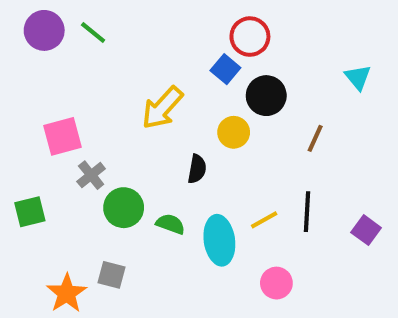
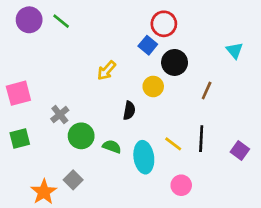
yellow arrow: (162, 108) -> (106, 70), size x0.7
pink square: (63, 136) -> (18, 93), moved
yellow line: (264, 220) -> (173, 144), turned 66
gray square: (111, 275) -> (73, 180), turned 30

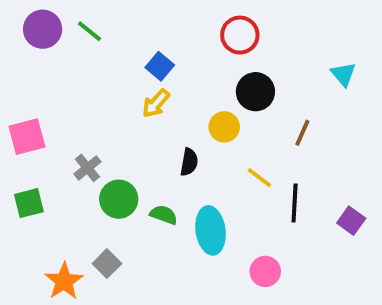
blue square: (148, 45) -> (160, 66), moved
yellow line: (173, 144) -> (259, 178), moved

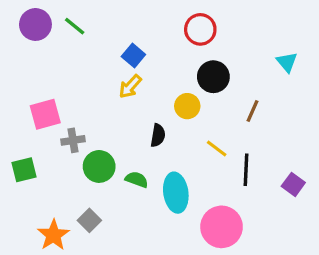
pink square: (27, 137) -> (45, 114), moved
gray cross: (87, 168) -> (73, 140), turned 30
pink circle: (265, 271) -> (222, 227), size x1.6

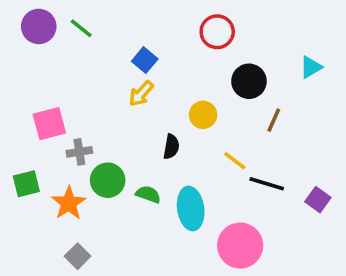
cyan triangle: (287, 62) -> (311, 67), turned 40
black circle: (213, 77) -> (249, 81), moved
black line: (246, 170) -> (267, 184), turned -76
gray square: (89, 220) -> (78, 256), moved
orange star: (53, 235) -> (69, 203), moved

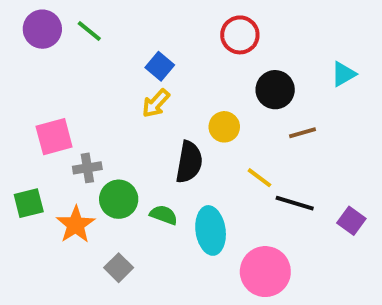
brown line: (274, 120) -> (302, 133), turned 50
black semicircle: (171, 147) -> (189, 162), size x1.5
gray square: (78, 256) -> (119, 268), moved

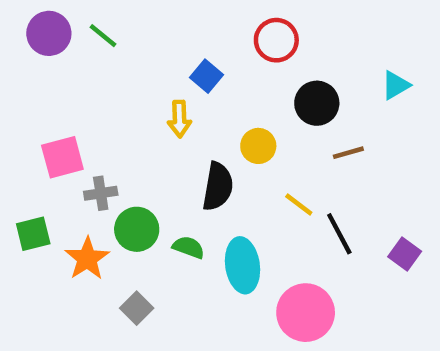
blue square: (160, 66) -> (206, 76), moved
yellow arrow: (156, 103) -> (179, 119), turned -44
black line: (295, 203) -> (339, 234), turned 45

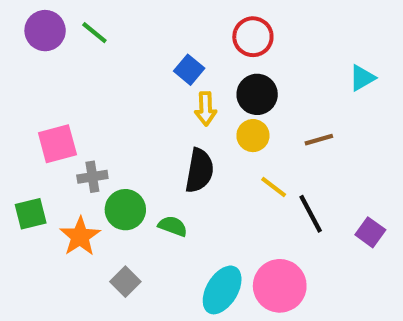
black circle: (317, 103) -> (257, 94), moved
yellow arrow: (179, 119) -> (206, 109), moved
yellow circle: (258, 146) -> (253, 136), moved
cyan ellipse: (243, 265) -> (222, 290), moved, turned 39

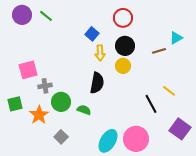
brown line: (319, 140) -> (159, 51), moved
yellow line: (274, 187) -> (169, 91), moved
purple square: (370, 232) -> (180, 129), moved, size x1.5

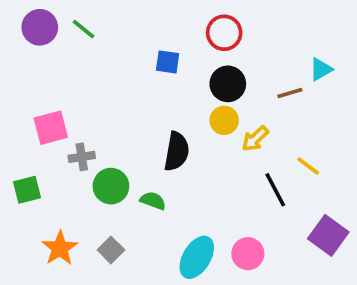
blue square: (92, 34) -> (168, 62), turned -32
yellow arrow: (100, 53) -> (255, 139), moved, turned 49
orange star: (39, 115) -> (60, 248), moved
pink circle: (136, 139) -> (248, 254), size x0.7

